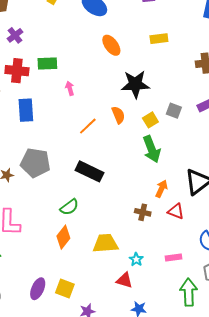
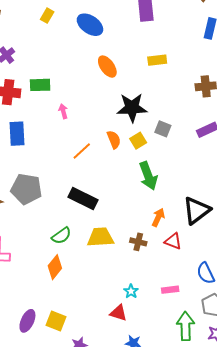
gray square: (174, 111) -> (163, 129), moved
yellow square: (150, 120) -> (138, 141), moved
yellow trapezoid: (105, 243) -> (100, 237), moved

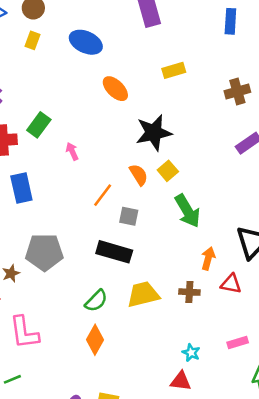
green rectangle: (40, 85) -> (39, 125), turned -42
gray square: (163, 129) -> (129, 216), moved

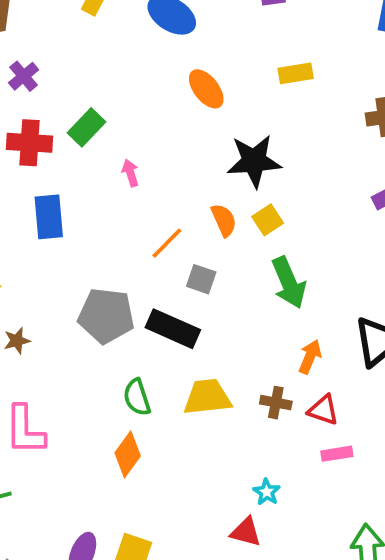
gray pentagon: (44, 252) -> (106, 316), moved
red triangle: (231, 284) -> (323, 410), moved
green semicircle: (96, 301) -> (137, 397), turned 110
pink rectangle: (238, 342) -> (337, 454), moved

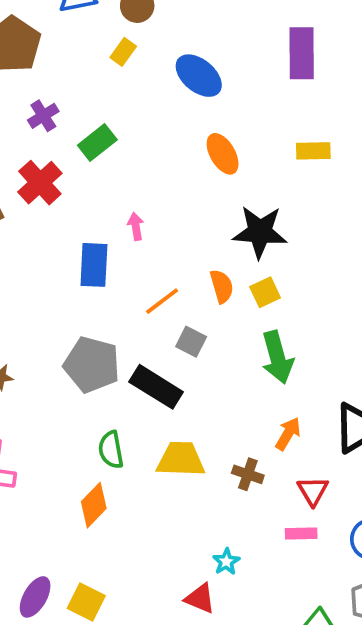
green rectangle: (87, 127) -> (97, 142), moved
red cross: (30, 143) -> (40, 183), turned 36
blue rectangle: (49, 217) -> (94, 265), moved
red triangle: (323, 410) -> (313, 491), moved, turned 32

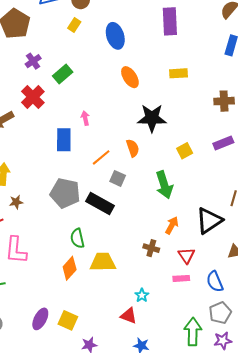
blue ellipse: (199, 76) -> (115, 36), turned 35
yellow square: (265, 292) -> (185, 151), moved
yellow trapezoid: (181, 459) -> (103, 262), moved

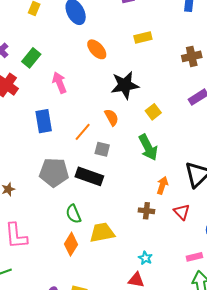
pink arrow: (85, 118) -> (59, 83), moved, size x1.5
yellow square: (185, 151) -> (153, 112), moved
pink rectangle: (181, 278) -> (194, 257), moved

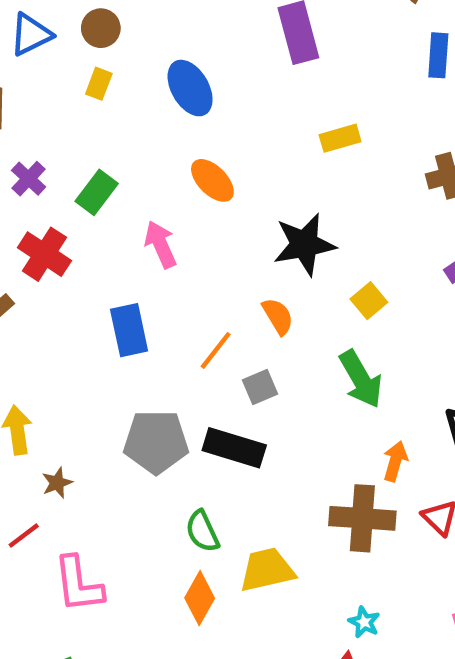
orange ellipse: (97, 49) -> (212, 180), moved
gray square: (102, 149) -> (260, 387), turned -35
brown cross: (146, 211) -> (362, 518), size x1.8

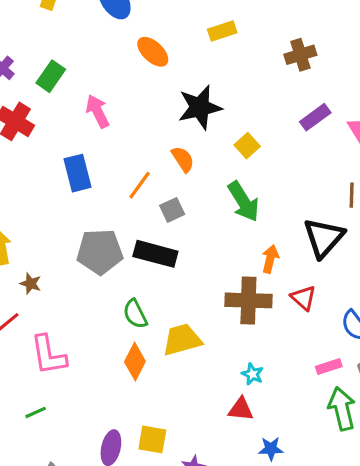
orange ellipse: (212, 180) -> (153, 52), moved
brown star: (57, 483) -> (31, 284), turned -30

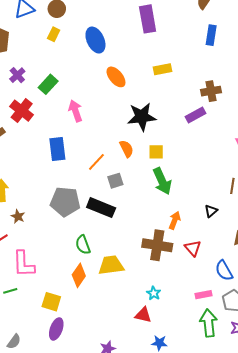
purple rectangle: (315, 117) -> (196, 115), moved
yellow square: (247, 146) -> (156, 152), moved, turned 35
black triangle: (324, 238) -> (211, 211), size x0.5
green line: (36, 412) -> (10, 291), moved
yellow square: (152, 439) -> (51, 302), moved

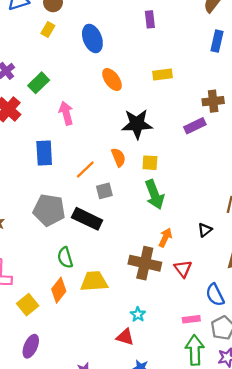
purple rectangle: (148, 19) -> (150, 19), size x0.6
yellow square: (51, 302) -> (28, 305), moved, turned 30

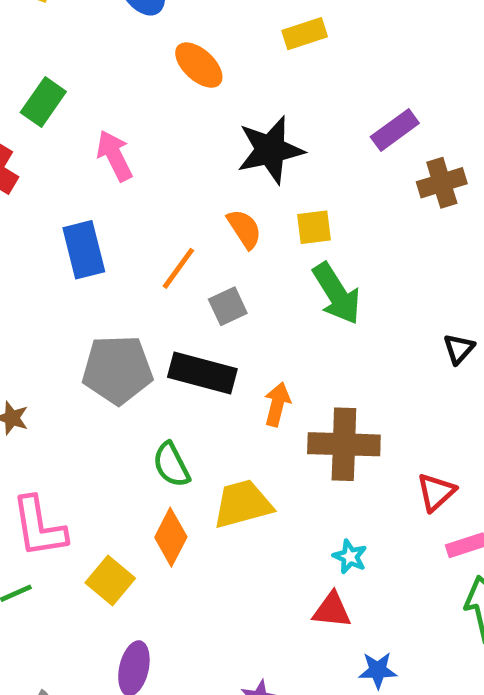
brown cross: (213, 101) -> (442, 183), moved
orange arrow: (165, 238) -> (277, 404), moved
red triangle: (183, 269) -> (436, 492), moved, turned 36

